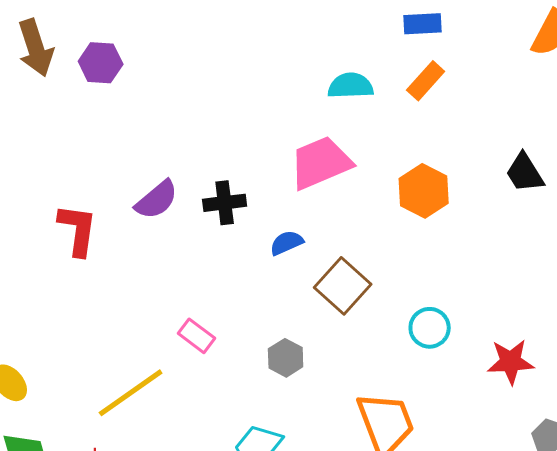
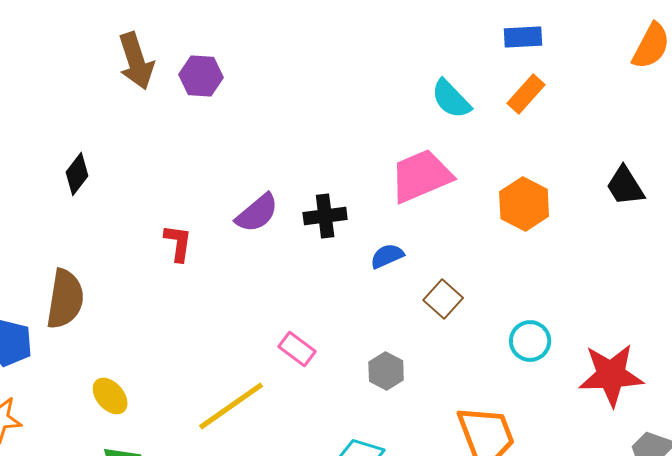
cyan semicircle: (351, 86) -> (451, 99), turned -132
red L-shape: (78, 230) -> (178, 243), size x0.7
brown square: (343, 286) -> (443, 299), size x0.7
red star: (511, 362) -> (611, 375), size x1.4

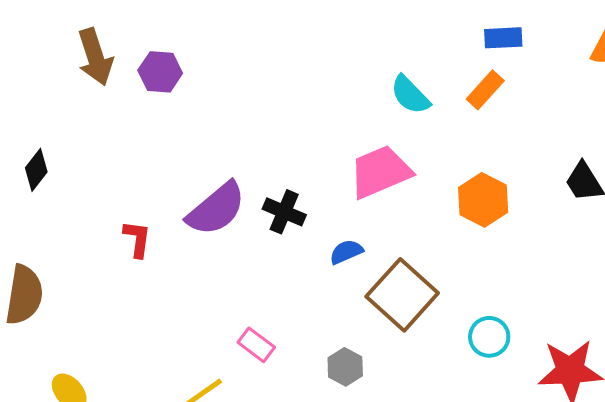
blue rectangle: (523, 37) -> (503, 38), moved
purple semicircle: (257, 213) -> (216, 209), size x1.4
black cross: (325, 216) -> (284, 212), turned 30
brown square: (443, 299) -> (402, 295), size x1.8

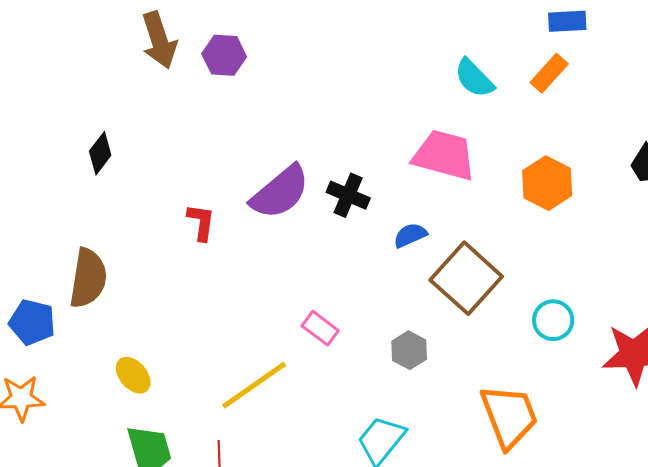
pink trapezoid: (380, 172) -> (444, 155), turned 38

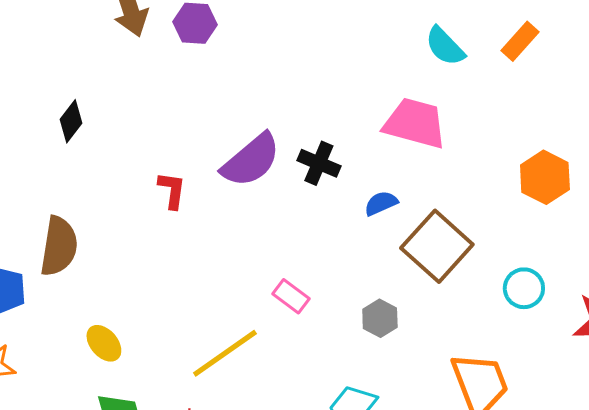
orange hexagon: (547, 183) -> (545, 177), moved

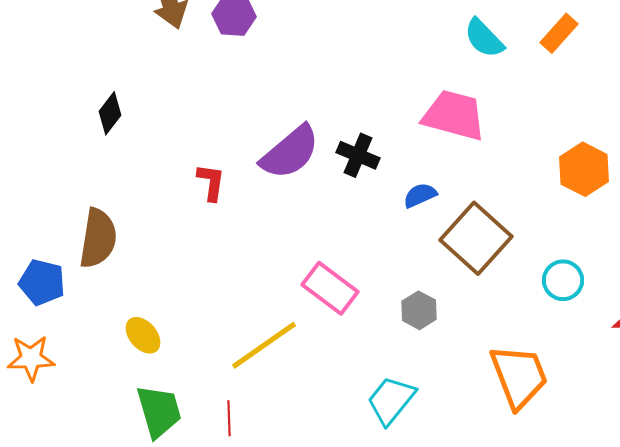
pink rectangle: (291, 296) -> (330, 288), size x1.5

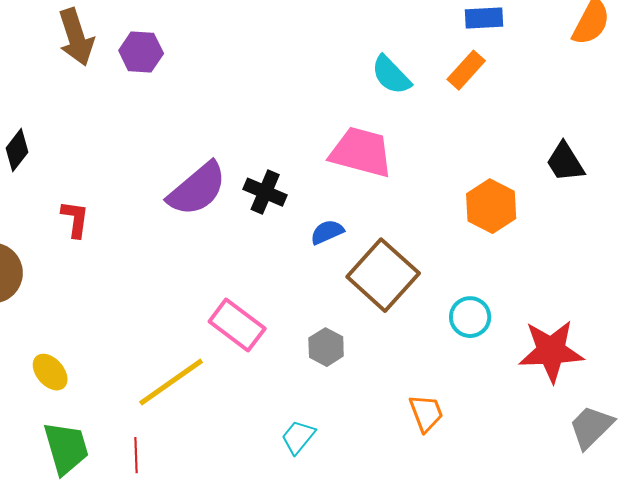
red L-shape: (211, 182) -> (75, 219), moved
orange trapezoid: (519, 376) -> (426, 413), size x0.6
cyan trapezoid: (391, 400) -> (298, 437), size x0.7

